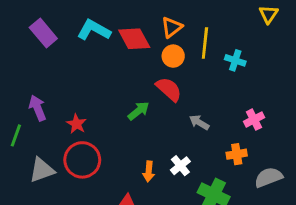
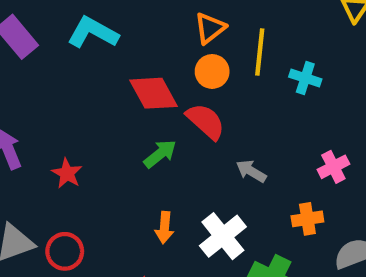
red diamond: (134, 39) -> (154, 93), moved
red circle: (82, 160) -> (65, 251), moved, size x0.7
white cross: (180, 166) -> (223, 236), size x1.5
orange arrow: (149, 171) -> (164, 228), moved

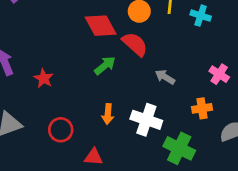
pink cross: (333, 167) -> (219, 74), turned -30
white cross: (223, 236) -> (146, 120), turned -32
red circle: (65, 251) -> (61, 130), moved

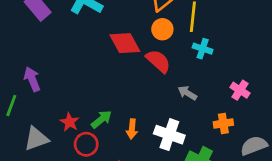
cyan cross: (201, 16) -> (203, 49), moved
green arrow: (105, 66) -> (101, 119), moved
red star: (44, 78) -> (70, 122), moved

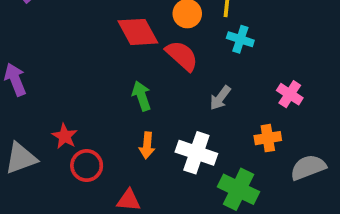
gray arrow: (187, 93) -> (220, 98), turned -84
green arrow: (101, 119) -> (142, 96), moved, turned -70

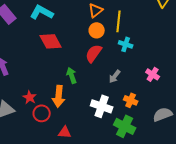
red diamond: (138, 32) -> (51, 41), moved
red semicircle: (182, 56) -> (94, 53), turned -96
orange cross: (268, 138) -> (131, 100), moved, turned 32
orange arrow: (147, 145) -> (59, 96), moved, size x1.5

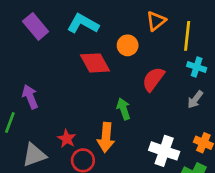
orange circle: (97, 30) -> (128, 45), moved
gray arrow: (115, 76) -> (195, 99), moved

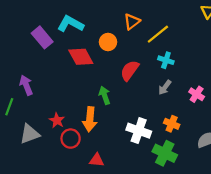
purple rectangle: (36, 26) -> (42, 37), moved
yellow line: (187, 36) -> (158, 34), turned 45

